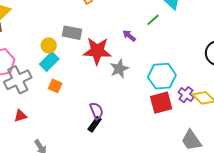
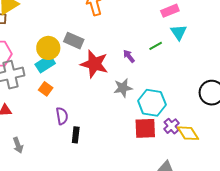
yellow circle: (49, 45) -> (48, 48), size x1.5
gray star: (119, 69) -> (123, 88), moved
purple semicircle: (97, 111) -> (62, 116), moved
black rectangle: (95, 124) -> (76, 135), turned -42

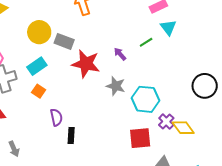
yellow circle: (48, 48) -> (39, 32), moved
gray star: (123, 88) -> (116, 86), turned 30
red square: (145, 128) -> (140, 138), moved

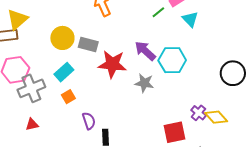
green line: (146, 42) -> (158, 12), moved
purple arrow: (120, 54) -> (145, 51), size x1.6
orange square: (39, 91) -> (68, 97), turned 32
cyan hexagon: (146, 99) -> (172, 60), moved

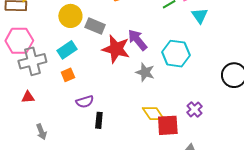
purple arrow: (145, 51) -> (137, 40), moved
yellow diamond: (216, 117) -> (153, 114), moved
purple semicircle: (89, 121) -> (85, 102), turned 84

